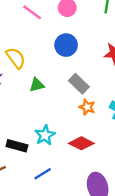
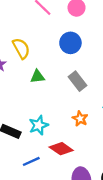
orange star: (87, 107) -> (80, 119), moved
red diamond: (81, 143) -> (61, 149), moved

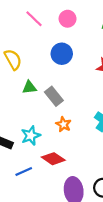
gray rectangle: (77, 81) -> (54, 96), moved
orange star: (80, 119) -> (63, 124), moved

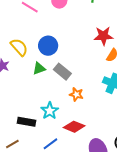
blue circle: (62, 54) -> (48, 46), moved

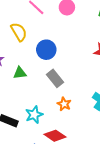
yellow semicircle: (19, 47) -> (19, 32), moved
green triangle: (39, 68) -> (20, 73), moved

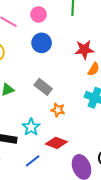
blue circle: (46, 50) -> (42, 43), moved

